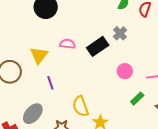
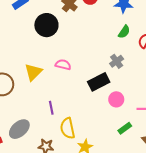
black rectangle: (98, 46) -> (99, 82), moved
purple line: (50, 83) -> (51, 108), moved

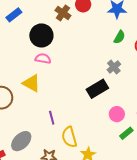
pink semicircle: (63, 65) -> (43, 59), moved
yellow triangle: (33, 72) -> (31, 83), turned -42
pink circle: (116, 99) -> (117, 114), moved

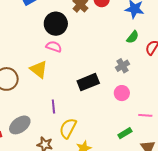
black rectangle: (97, 89) -> (88, 82), moved
pink circle: (117, 114) -> (122, 93), moved
yellow semicircle: (69, 137) -> (68, 128), turned 35

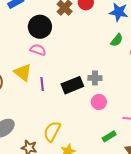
gray cross: (123, 66) -> (95, 78), moved, turned 32
pink circle: (122, 93) -> (99, 102), moved
purple line: (53, 106) -> (42, 84), moved

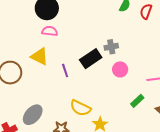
purple line: (42, 84) -> (65, 70), moved
yellow semicircle: (52, 131) -> (80, 108), turned -80

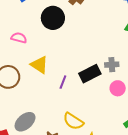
pink semicircle: (50, 31) -> (19, 38), moved
purple line: (65, 70) -> (63, 82), turned 32

